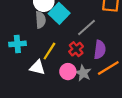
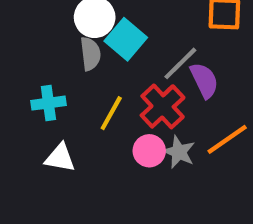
red cross: (76, 49) -> (163, 106), size x1.5
purple semicircle: (100, 50) -> (204, 80), moved, turned -30
white triangle: (37, 67) -> (60, 158), moved

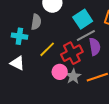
cyan square: (126, 39) -> (83, 19), moved
gray semicircle: (90, 54) -> (36, 22), moved

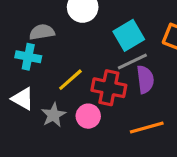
gray semicircle: (36, 22) -> (42, 32), moved, turned -112
red cross: (72, 53) -> (109, 88), turned 35
gray star: (73, 76) -> (53, 115), moved

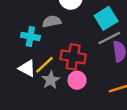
gray semicircle: (42, 32) -> (52, 22), moved
yellow line: (70, 80) -> (44, 65), moved
red cross: (109, 88) -> (73, 57), moved

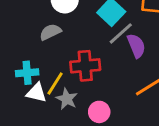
cyan cross: (30, 36) -> (27, 73), moved
pink circle: (77, 80) -> (99, 112), moved

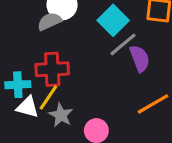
gray semicircle: (50, 32) -> (50, 21), moved
red cross: (85, 66) -> (52, 69), moved

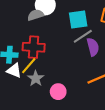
cyan square: (113, 20) -> (78, 19), turned 30

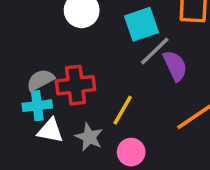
gray semicircle: (36, 15) -> (40, 80), moved
yellow line: (29, 66) -> (123, 110), moved

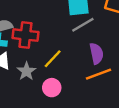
purple semicircle: (175, 66) -> (96, 53), moved

